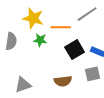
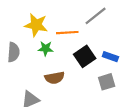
brown semicircle: (63, 81) -> (55, 78), moved

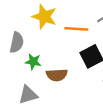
green star: (46, 49) -> (33, 62), moved

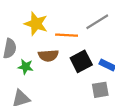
brown semicircle: (57, 75) -> (48, 56), moved

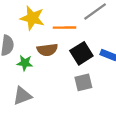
gray square: (100, 90) -> (83, 82), moved

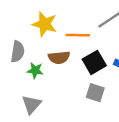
gray square: (83, 82) -> (95, 93), turned 30
gray triangle: (22, 96) -> (32, 104), turned -30

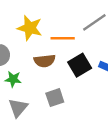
green star: (35, 70) -> (13, 79), moved
gray square: (95, 93) -> (55, 98), moved, turned -36

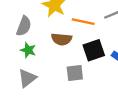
gray square: (55, 98) -> (75, 73), moved

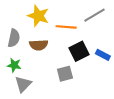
brown semicircle: (62, 39) -> (39, 45), moved
green star: (28, 50) -> (14, 65), moved

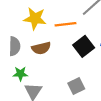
gray square: (65, 74) -> (76, 86), moved

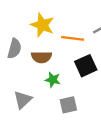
green star: (20, 74) -> (53, 80), moved

